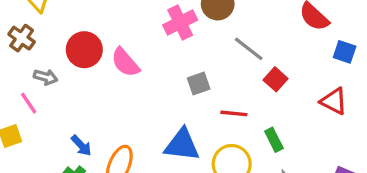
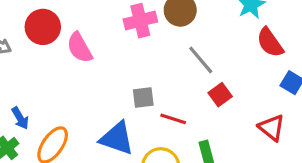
gray square: (199, 84) -> (143, 98), moved

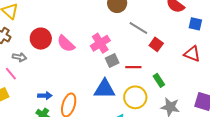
pink cross: (140, 21) -> (100, 43), moved
blue arrow: (20, 118) -> (45, 96), turned -40

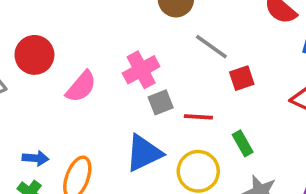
pink semicircle: (66, 44) -> (81, 87), moved, turned -96
red square: (156, 44) -> (242, 78), turned 32
blue triangle: (105, 89) -> (144, 153), turned -30

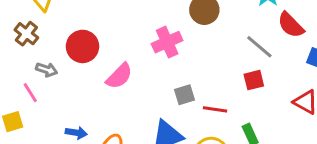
gray line: (211, 47) -> (259, 47), moved
pink cross: (141, 70) -> (167, 42), moved

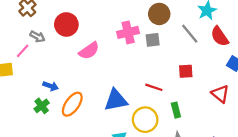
gray line: (259, 47) -> (190, 34), moved
pink line: (30, 93) -> (23, 51), turned 64
gray square: (185, 95) -> (153, 40), moved

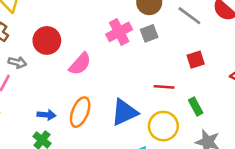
orange ellipse: (72, 104) -> (80, 112), moved

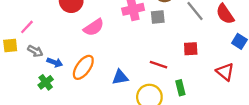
gray arrow: (17, 62) -> (35, 51), moved
blue triangle: (124, 112) -> (120, 77), size x0.7

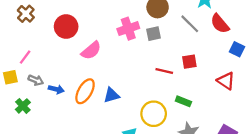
red line: (158, 65) -> (164, 71), moved
blue triangle: (120, 77) -> (111, 95), moved
green cross: (46, 82) -> (23, 106), moved
green rectangle: (180, 88) -> (183, 101), turned -48

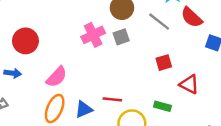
pink semicircle: (91, 50) -> (57, 77), moved
red line: (164, 71) -> (112, 99), moved
red triangle: (226, 81) -> (189, 84), moved
blue arrow: (56, 89) -> (13, 73), moved

